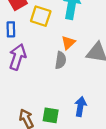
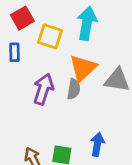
orange triangle: (68, 43) -> (83, 68), size x1.6
purple arrow: (18, 57) -> (43, 89), moved

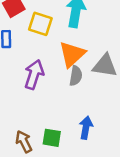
gray semicircle: (74, 89) -> (76, 76), moved

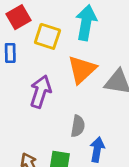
gray semicircle: (76, 76) -> (78, 126), moved

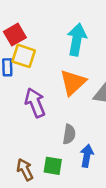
yellow square: (47, 36) -> (24, 56), moved
purple arrow: (41, 92) -> (35, 103), turned -40

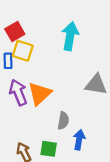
orange triangle: (73, 83) -> (40, 94), moved
purple arrow: (35, 103) -> (18, 92), moved

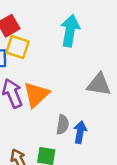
blue arrow: (79, 140) -> (80, 132), moved

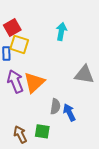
cyan arrow: (70, 31) -> (61, 31), size x0.7
blue arrow: (80, 132) -> (69, 112), turned -36

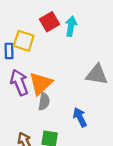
red square: (12, 27) -> (50, 22), moved
gray semicircle: (55, 106) -> (44, 101), moved

